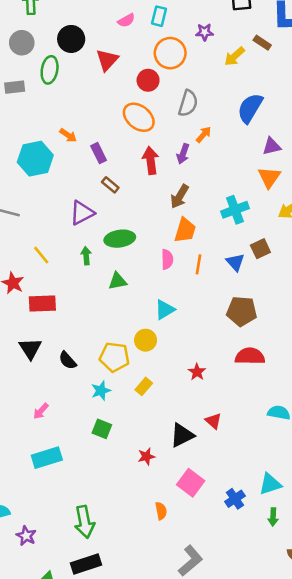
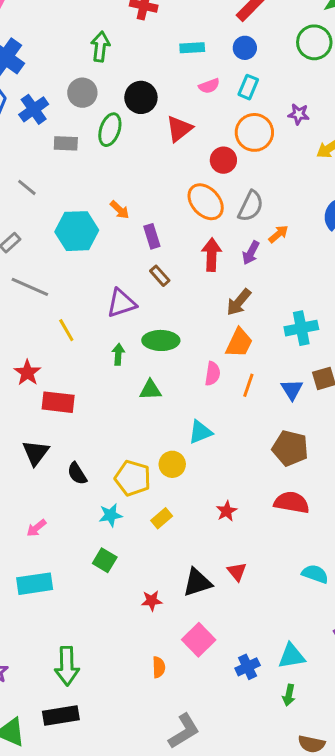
gray semicircle: (188, 103) -> (251, 206), moved
yellow line: (41, 255) -> (66, 330), moved

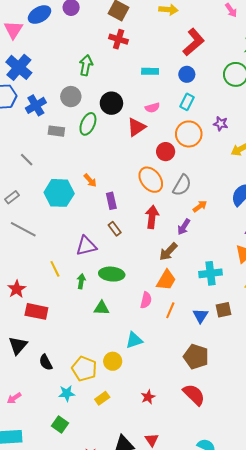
pink semicircle: (209, 86) -> (152, 108), moved
purple arrow: (251, 253) -> (184, 227), moved
yellow line: (66, 330) -> (55, 269), moved
red semicircle: (292, 502) -> (194, 395), turned 30

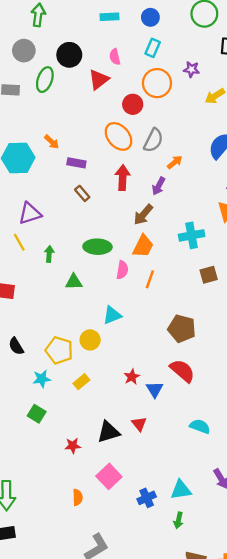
pink semicircle: (152, 108) -> (115, 57), turned 96
purple rectangle: (111, 201) -> (76, 163), turned -63
purple triangle: (86, 246) -> (30, 213), moved
green ellipse: (112, 274) -> (97, 247), moved
blue triangle: (201, 316) -> (155, 389), moved

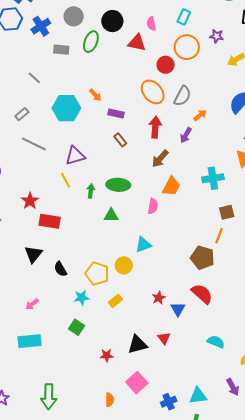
red triangle: (99, 79) -> (137, 43), turned 48
brown arrow: (143, 215) -> (160, 159), moved
green ellipse: (97, 247) -> (118, 185), moved
orange line: (150, 279) -> (219, 236), moved

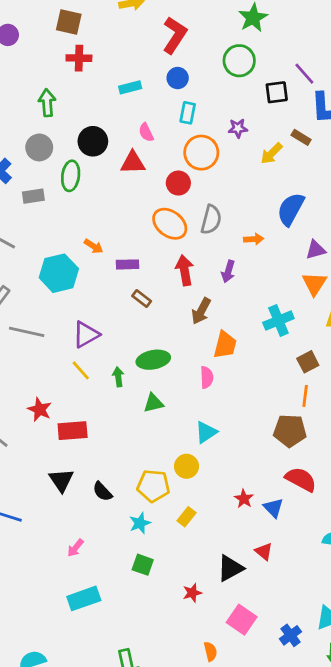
orange arrow: (200, 115) -> (254, 239), moved, turned 48

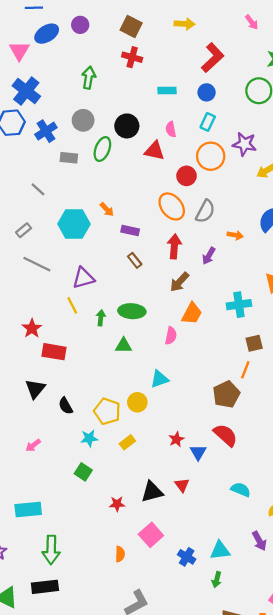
green arrow: (47, 103) -> (89, 78), moved
purple star: (238, 128) -> (245, 144), size x1.5
brown pentagon: (290, 431) -> (226, 394), turned 30
cyan rectangle: (84, 598) -> (28, 510), moved
blue cross: (290, 635) -> (187, 557), turned -36

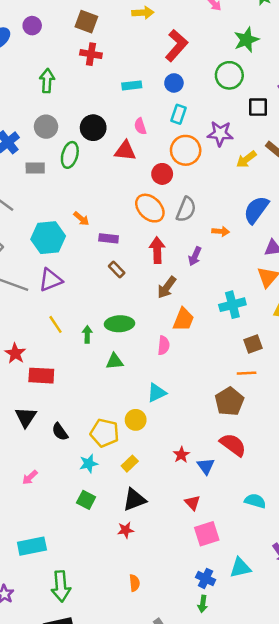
purple triangle: (83, 278) -> (51, 280), moved
orange line: (245, 370) -> (247, 373), turned 72
black triangle: (152, 492) -> (134, 500), moved
pink square: (151, 535) -> (207, 534), moved, turned 30
green arrow: (217, 580) -> (203, 604), moved

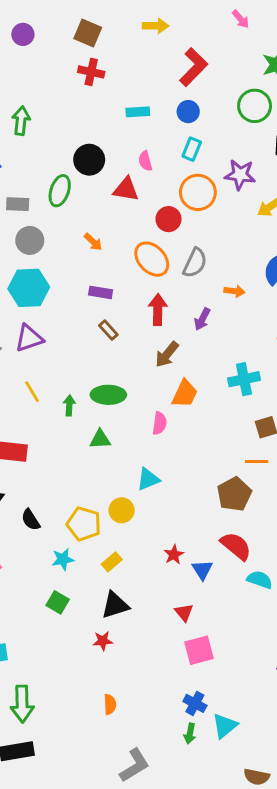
green arrow: (47, 81) -> (21, 121), moved
gray circle: (46, 127) -> (30, 240), moved
orange arrow: (81, 219) -> (93, 242), moved
cyan semicircle: (255, 501) -> (260, 580), moved
cyan triangle: (240, 568) -> (225, 726), moved, turned -30

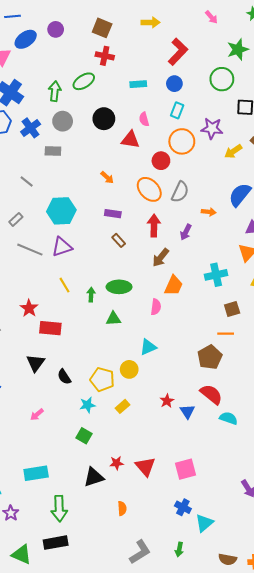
green ellipse: (60, 191) -> (84, 81), moved, turned 40
gray circle: (30, 240) -> (63, 121), moved
black triangle: (115, 605) -> (94, 477), moved
red triangle: (184, 612) -> (145, 467), moved, size x1.5
green arrow: (190, 734) -> (179, 549), moved

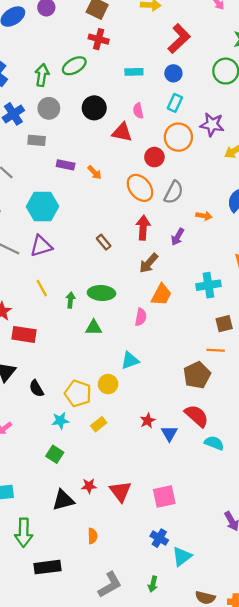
purple rectangle: (113, 214) -> (66, 165), moved
black rectangle: (56, 543) -> (47, 567), moved

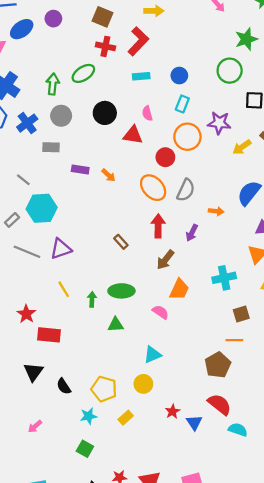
red L-shape: (179, 39) -> (138, 41), moved
cyan hexagon: (42, 206) -> (42, 208), moved
pink semicircle: (141, 317) -> (161, 312), turned -63
yellow circle: (108, 384) -> (143, 384), moved

